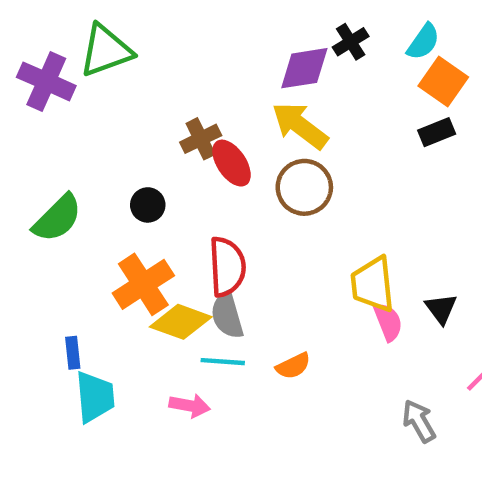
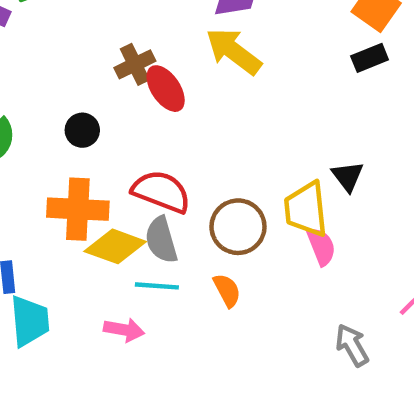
brown circle: (304, 187) -> (238, 227), moved
red semicircle: (227, 267) -> (161, 192), turned -66
orange cross: (143, 284) -> (78, 209), turned 36
black triangle: (441, 309) -> (348, 176), moved
orange semicircle: (293, 366) -> (227, 290), turned -92

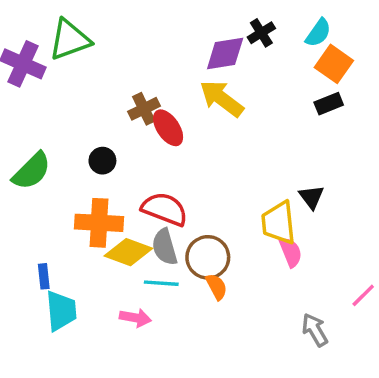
brown circle: (238, 227) -> (208, 257), moved

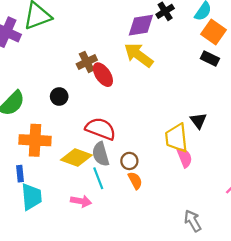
black rectangle: (329, 104) -> (210, 59), turned 48
orange cross: (99, 223) -> (35, 140), moved
brown circle: (208, 257) -> (129, 161), size x0.6
cyan line: (161, 283) -> (98, 178), turned 65
gray arrow: (315, 330) -> (193, 221), moved

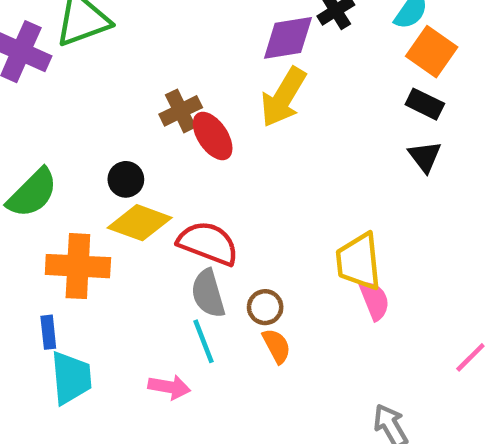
yellow arrow: (139, 55) -> (283, 97), turned -96
black triangle: (198, 121) -> (425, 157), moved
yellow diamond: (76, 158) -> (140, 223), moved

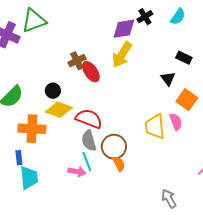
orange square: (432, 52) -> (187, 100), moved
black triangle: (425, 157) -> (168, 79), moved
pink semicircle: (375, 300) -> (176, 122), moved
brown circle: (265, 307) -> (114, 147), size x1.6
pink arrow: (169, 387) -> (77, 172), moved

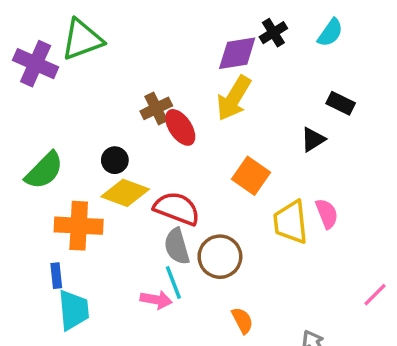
black triangle: (168, 79) -> (313, 139), turned 35
orange square: (187, 100) -> (251, 176), moved
orange semicircle: (119, 164) -> (242, 320), moved

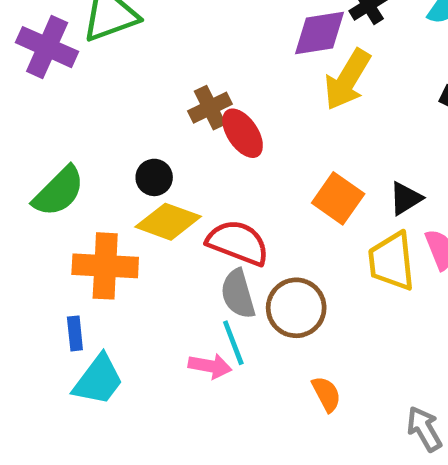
yellow arrow: (234, 98) -> (347, 80), moved
black triangle: (313, 139) -> (406, 198), moved
cyan trapezoid: (73, 310) -> (98, 380), turned 42

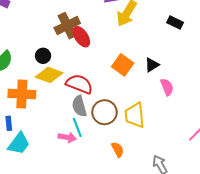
brown cross: (210, 108) -> (67, 26), size x1.4
yellow trapezoid: (392, 261) -> (135, 115), moved

